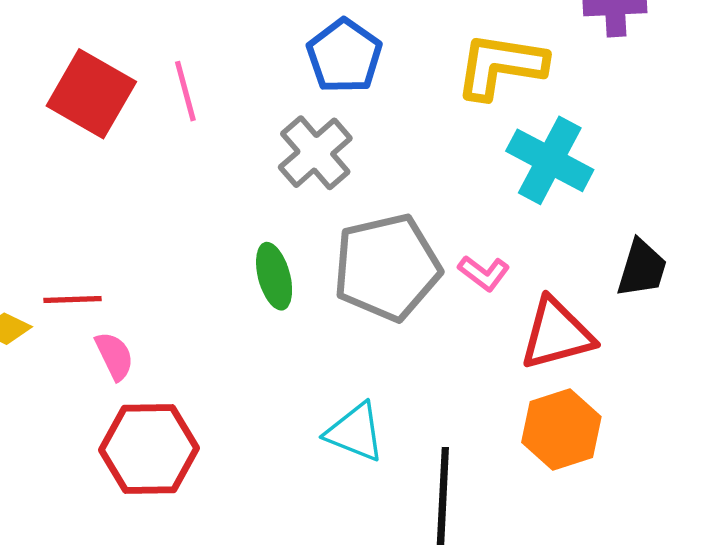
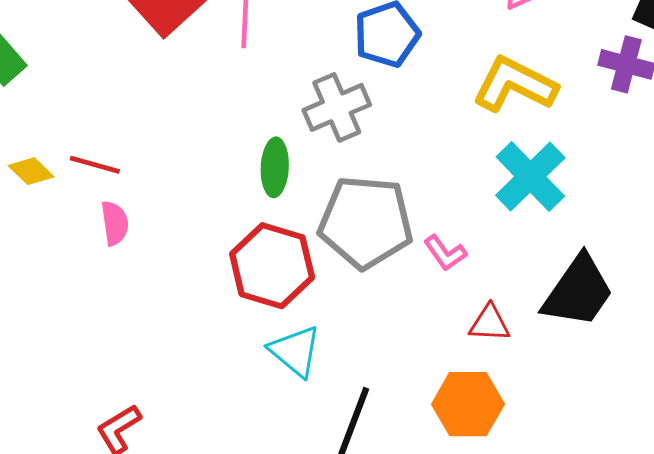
black trapezoid: (642, 268) -> (578, 291), size x1.5
green ellipse: (274, 276) -> (275, 167), moved
red triangle: (557, 334) -> (490, 323), size x0.6
red hexagon: (149, 449) -> (272, 266), moved

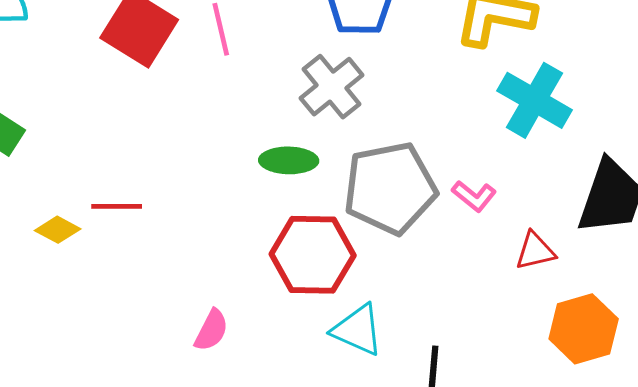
green ellipse: (275, 167) -> (289, 160), turned -76
pink semicircle: (115, 223) -> (211, 330), moved, turned 51
orange hexagon: (468, 404) -> (584, 329), moved

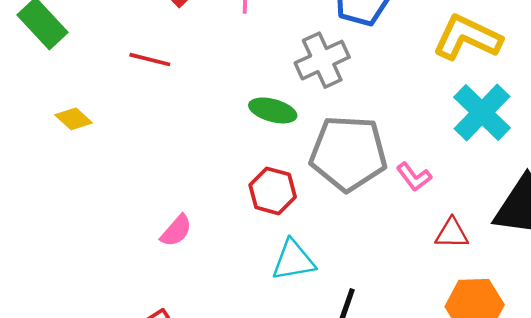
red line: (117, 206) -> (150, 60), moved
red hexagon: (313, 255) -> (273, 191), size x0.7
cyan triangle: (358, 330) -> (293, 260), turned -48

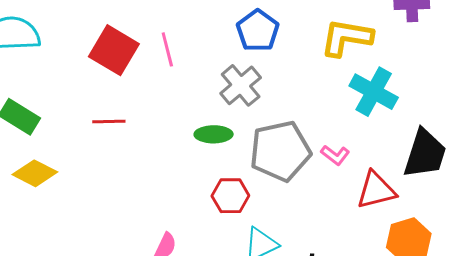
yellow diamond: (74, 119) -> (35, 173), moved, size x1.5
red triangle: (452, 233) -> (376, 190), size x1.5

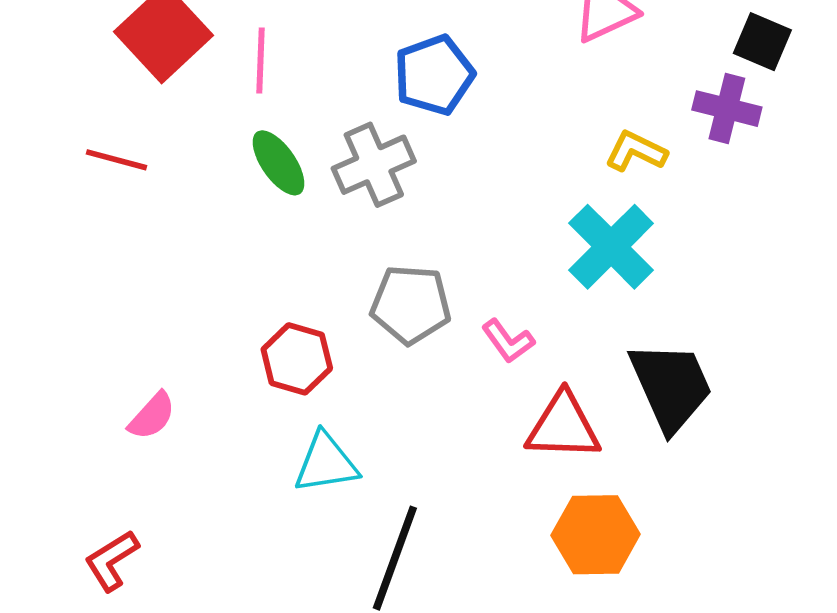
yellow L-shape: (346, 38) -> (636, 151), moved, size x0.6
green ellipse: (214, 134) -> (279, 163), moved, turned 39
gray pentagon: (280, 151) -> (411, 304), size x0.7
black trapezoid: (425, 154) -> (671, 386), turned -58

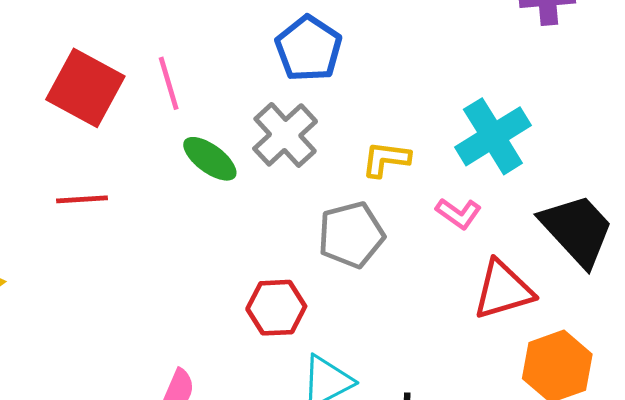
yellow L-shape: (636, 151) -> (386, 159), moved
cyan cross: (611, 247) -> (493, 136), turned 32
pink L-shape: (508, 341) -> (458, 213), moved

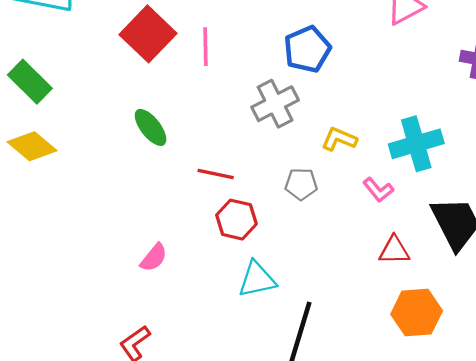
green ellipse: (210, 159) -> (151, 127), moved
red line: (82, 199) -> (216, 174), moved
gray pentagon: (351, 235) -> (301, 184), size x0.7
red triangle: (503, 290) -> (394, 250), size x0.7

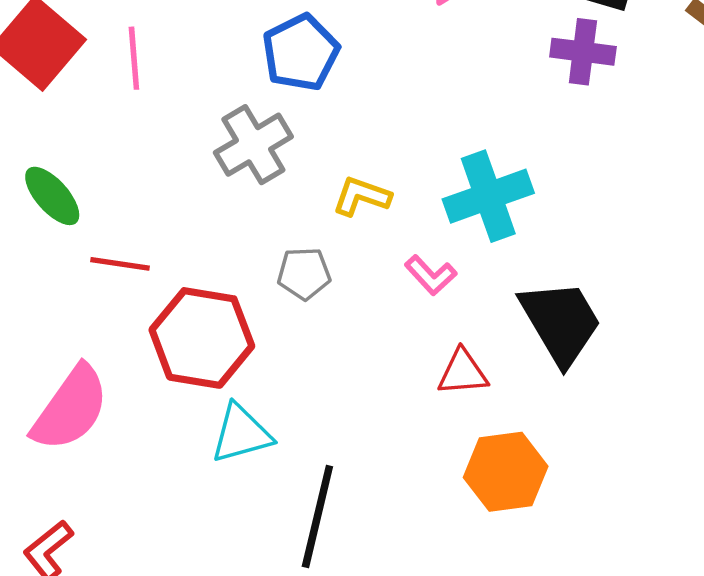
red line: (216, 174) -> (120, 264), moved
red hexagon: (236, 220) -> (202, 338), size x1.5
pink semicircle: (154, 258) -> (70, 408), size x1.8

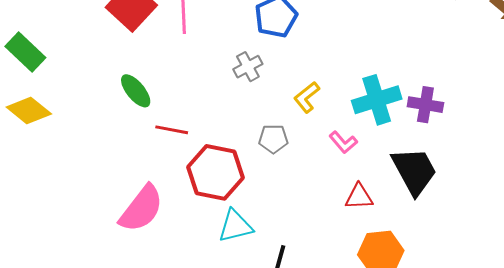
purple cross: (583, 52) -> (425, 105), moved
gray cross: (253, 145) -> (248, 67), size x0.7
yellow L-shape: (362, 196) -> (307, 97), turned -60

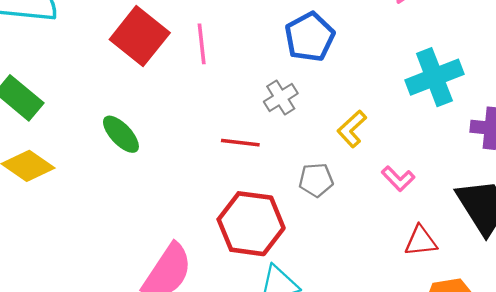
green ellipse: (136, 91) -> (121, 134), moved
cyan cross: (377, 100) -> (434, 77), moved
red line: (172, 130) -> (240, 143), moved

